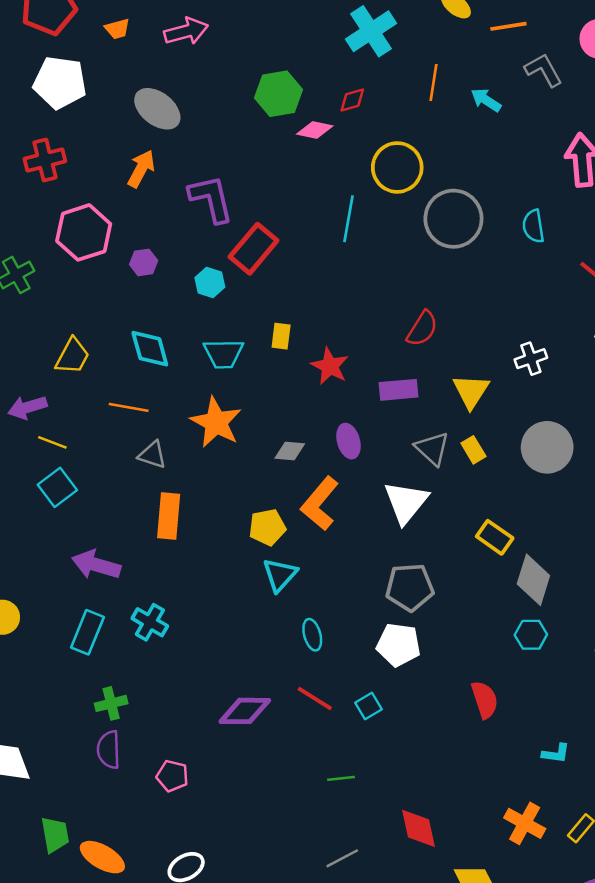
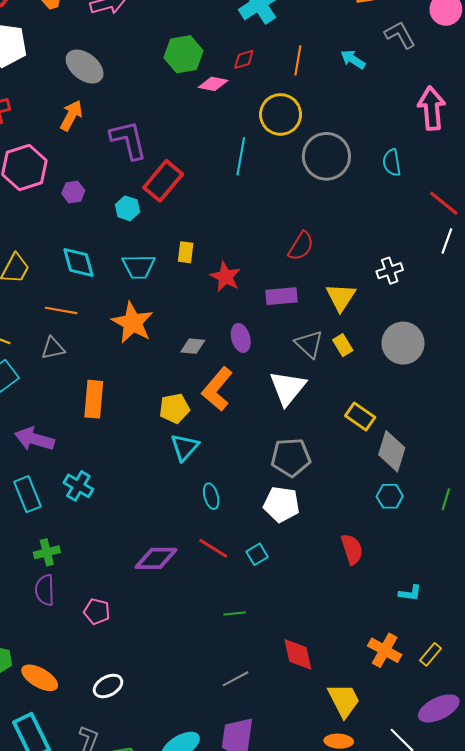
orange line: (433, 83) -> (298, 60), moved
gray triangle: (152, 455) -> (53, 348), moved, turned -30
cyan rectangle: (87, 632) -> (27, 494), turned -44

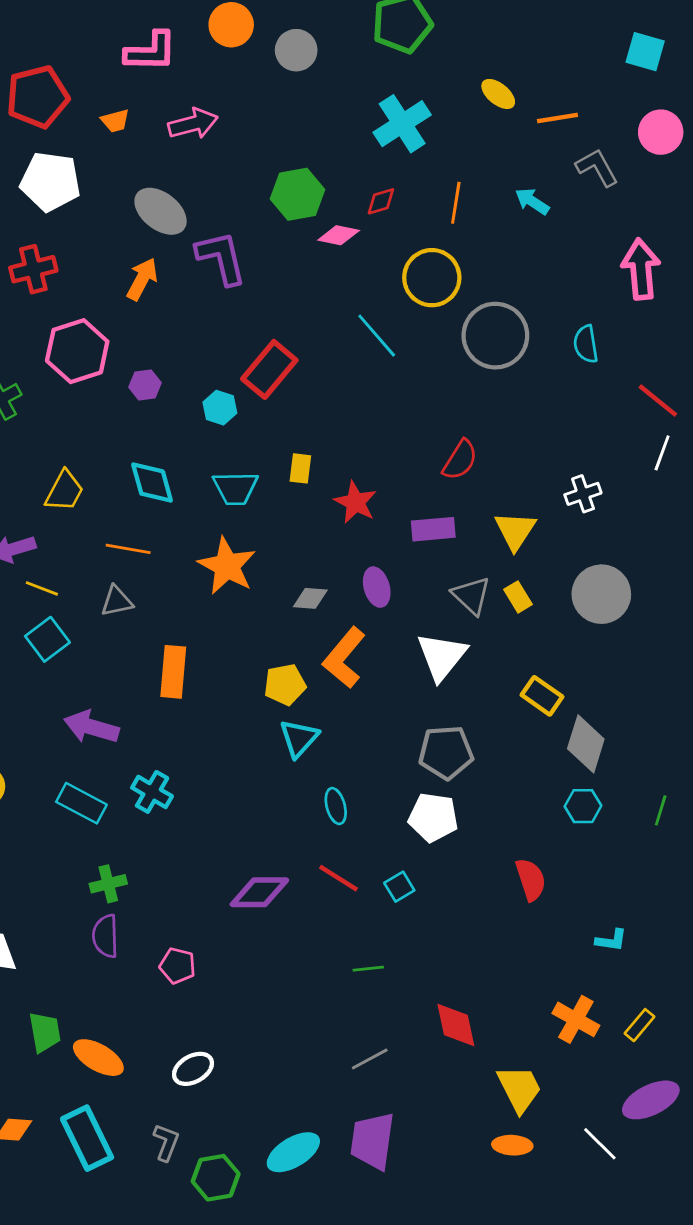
purple L-shape: (128, 140) -> (221, 258), moved
cyan line: (241, 156) -> (377, 336), turned -51
cyan rectangle: (27, 494) -> (81, 803), turned -40

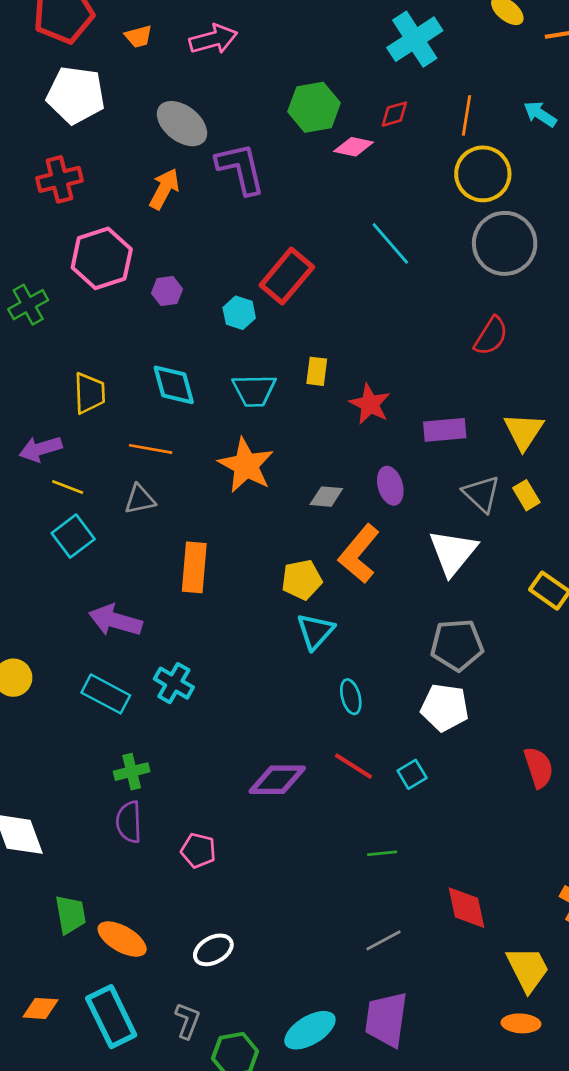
yellow circle: (432, 278) -> (483, 174), moved
red semicircle: (460, 460) -> (491, 336), moved
yellow trapezoid: (64, 491) -> (89, 393), turned -30

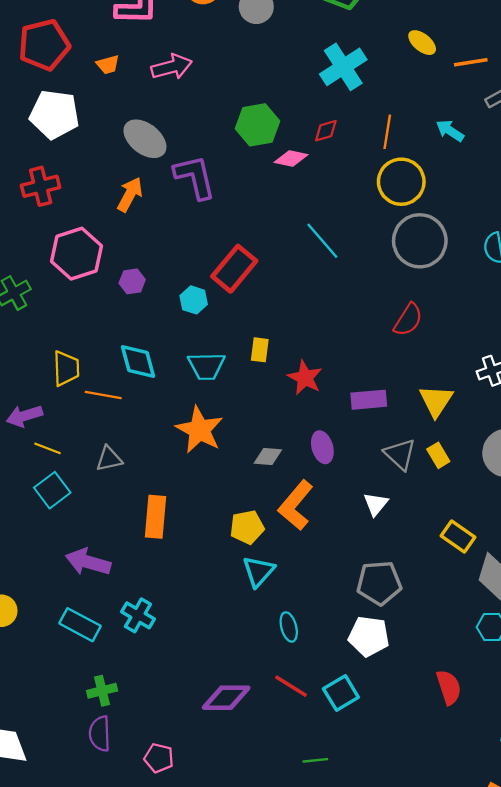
orange line: (151, 449) -> (103, 395), moved
white triangle: (453, 552) -> (376, 504), size x0.6
cyan square: (412, 774) -> (341, 693), size x1.4

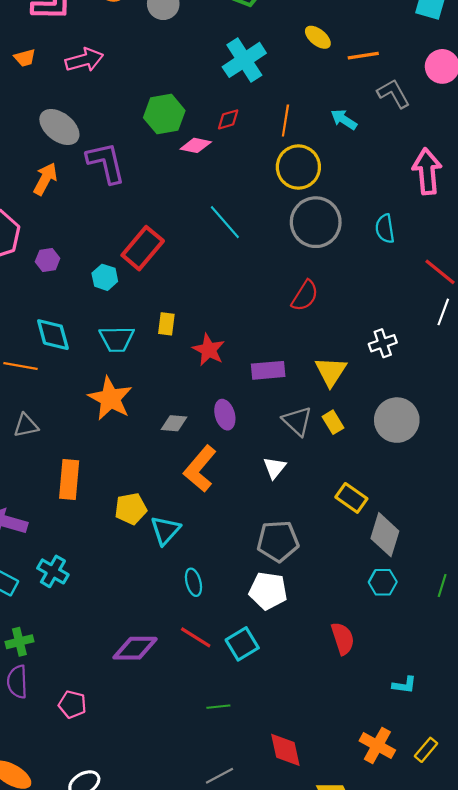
yellow pentagon: (247, 527) -> (131, 509), moved

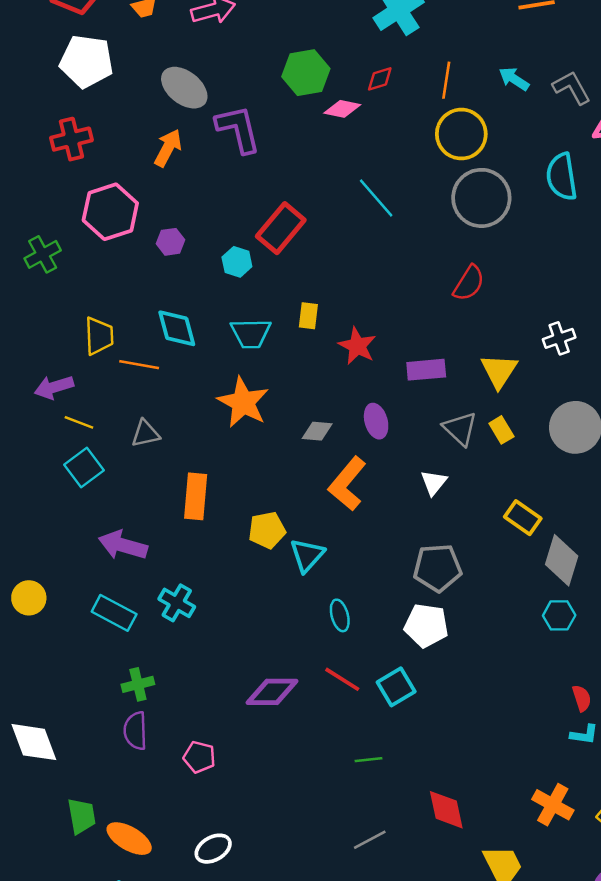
gray L-shape: (394, 93) -> (572, 88), moved
cyan semicircle: (385, 229) -> (562, 177), moved, size x1.4
red semicircle: (343, 638) -> (582, 698), moved, size x0.7

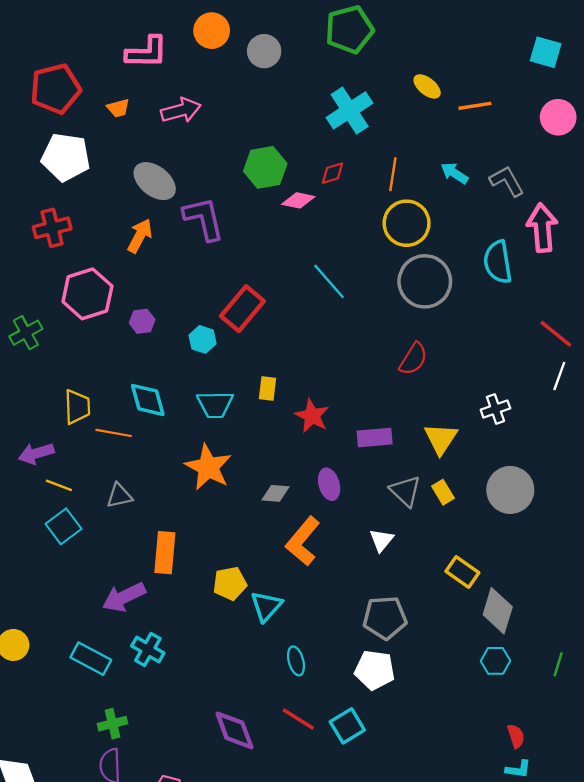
purple arrow: (123, 545) -> (124, 597), moved, turned -42
purple diamond: (272, 692) -> (234, 730), turned 69

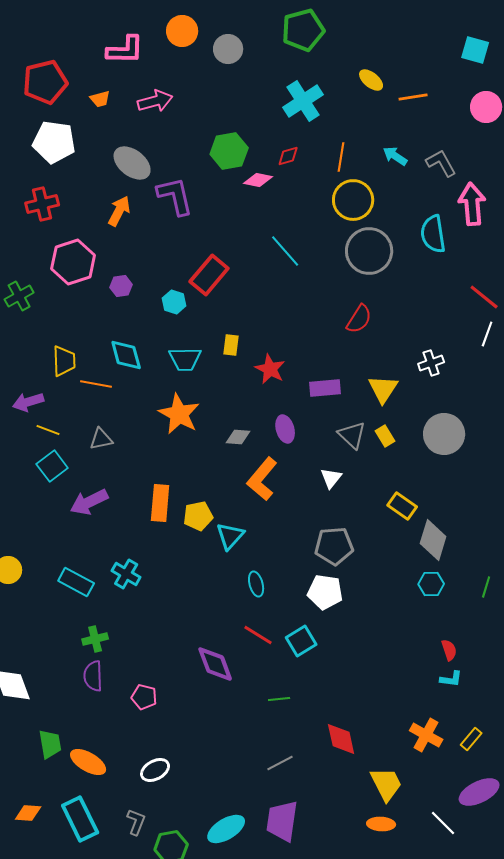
orange rectangle: (165, 553) -> (160, 503), moved
purple arrow: (124, 597) -> (89, 502), moved
purple diamond: (234, 730) -> (215, 664), moved

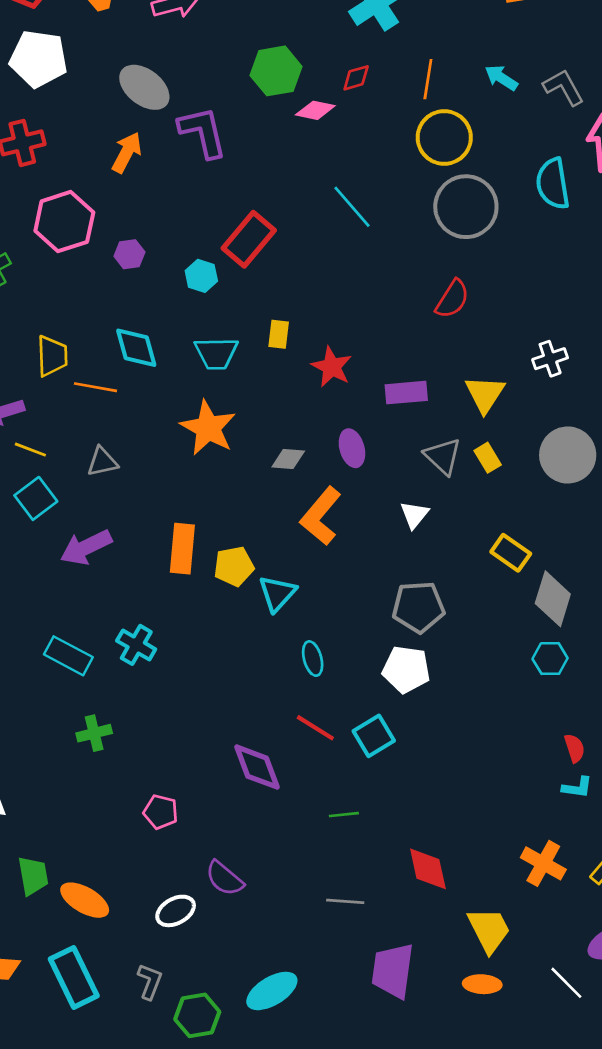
purple semicircle: (93, 676) -> (224, 878), moved, turned -48
gray line: (280, 763) -> (345, 901), turned 32
purple trapezoid: (282, 821) -> (393, 971), moved

